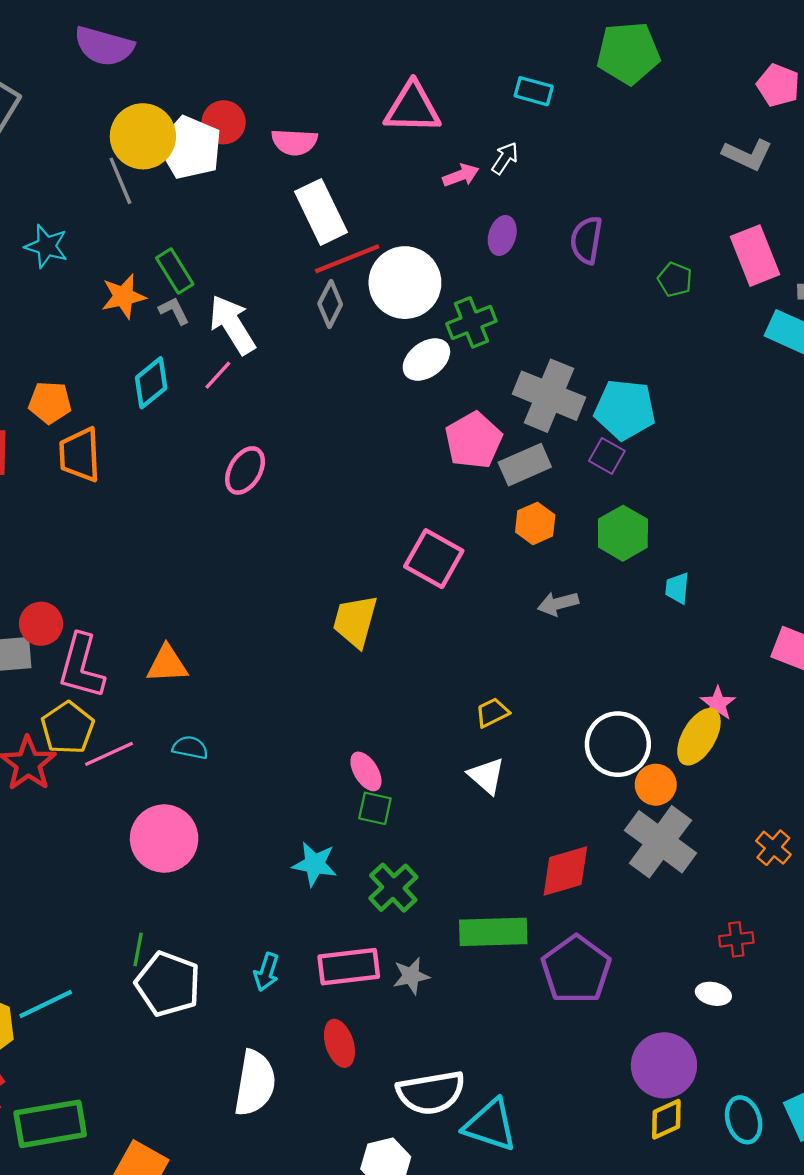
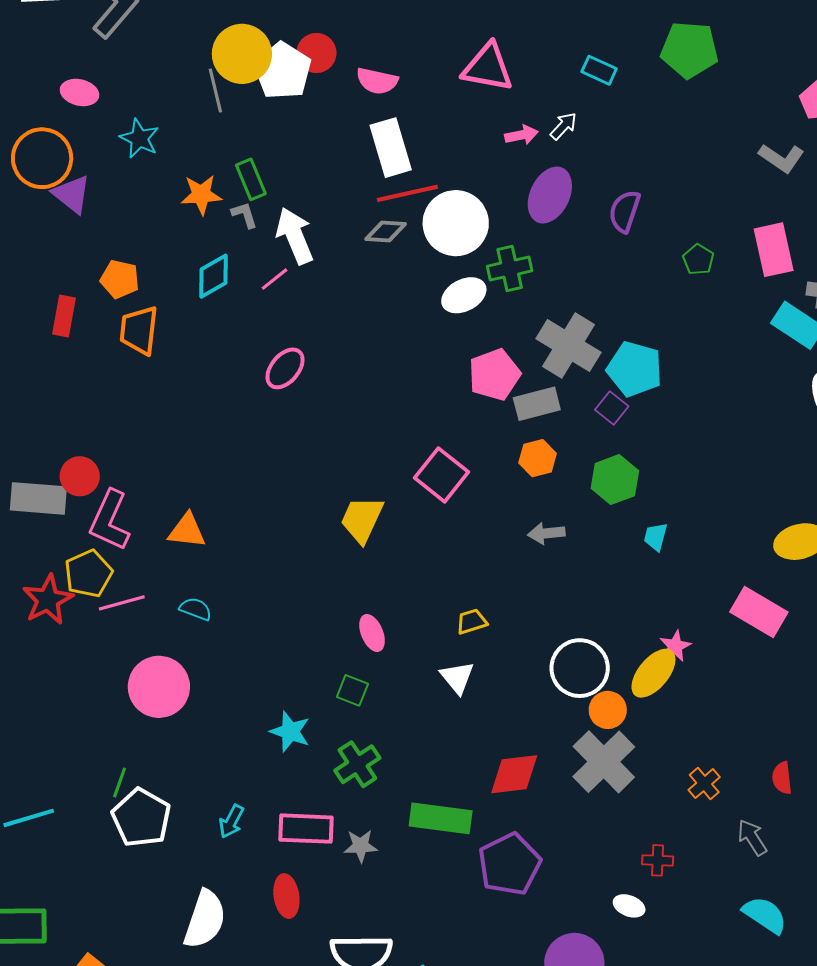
purple ellipse: (502, 236) -> (550, 195), size x1.6
gray diamond: (330, 304) -> (386, 231), turned 57
pink ellipse: (366, 771) -> (372, 633), moved

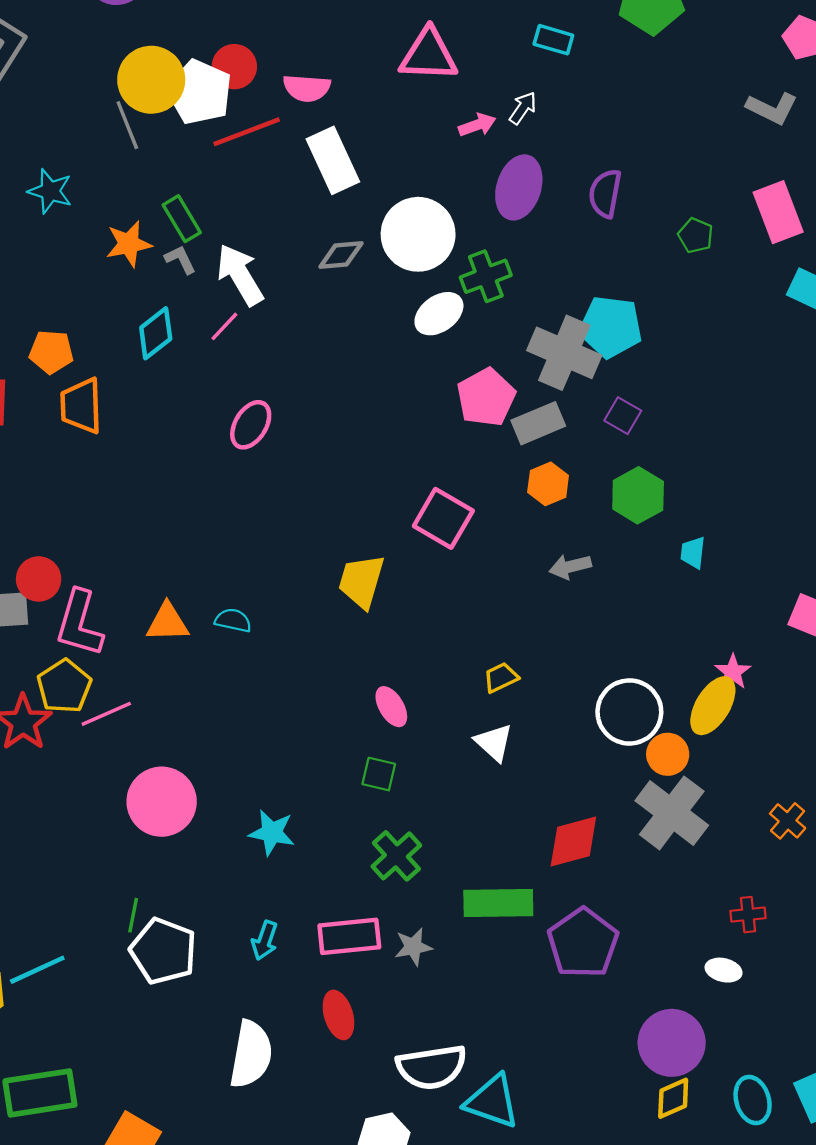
red line: (407, 193) -> (247, 132), moved
cyan pentagon: (635, 369) -> (611, 327), moved
cyan semicircle: (196, 609) -> (233, 620), moved
cyan star: (290, 732) -> (272, 833), moved

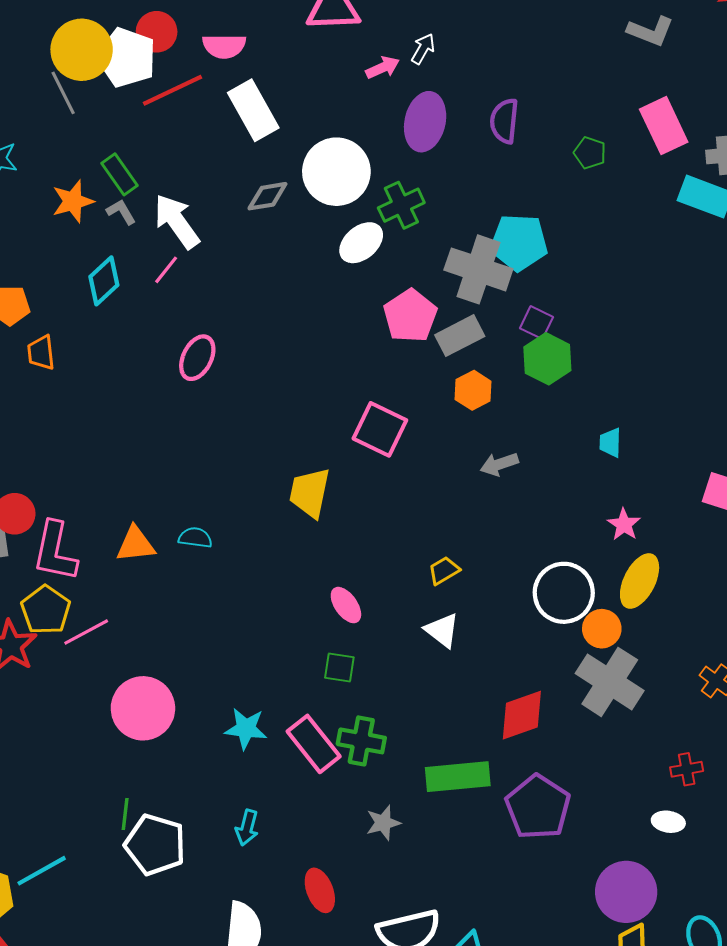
orange trapezoid: (81, 406) -> (41, 353), size x0.7
green hexagon: (638, 495) -> (547, 359), moved
pink star: (733, 672) -> (624, 524), moved
green cross: (396, 856) -> (361, 741), turned -33
pink rectangle: (349, 936) -> (314, 744), moved, turned 62

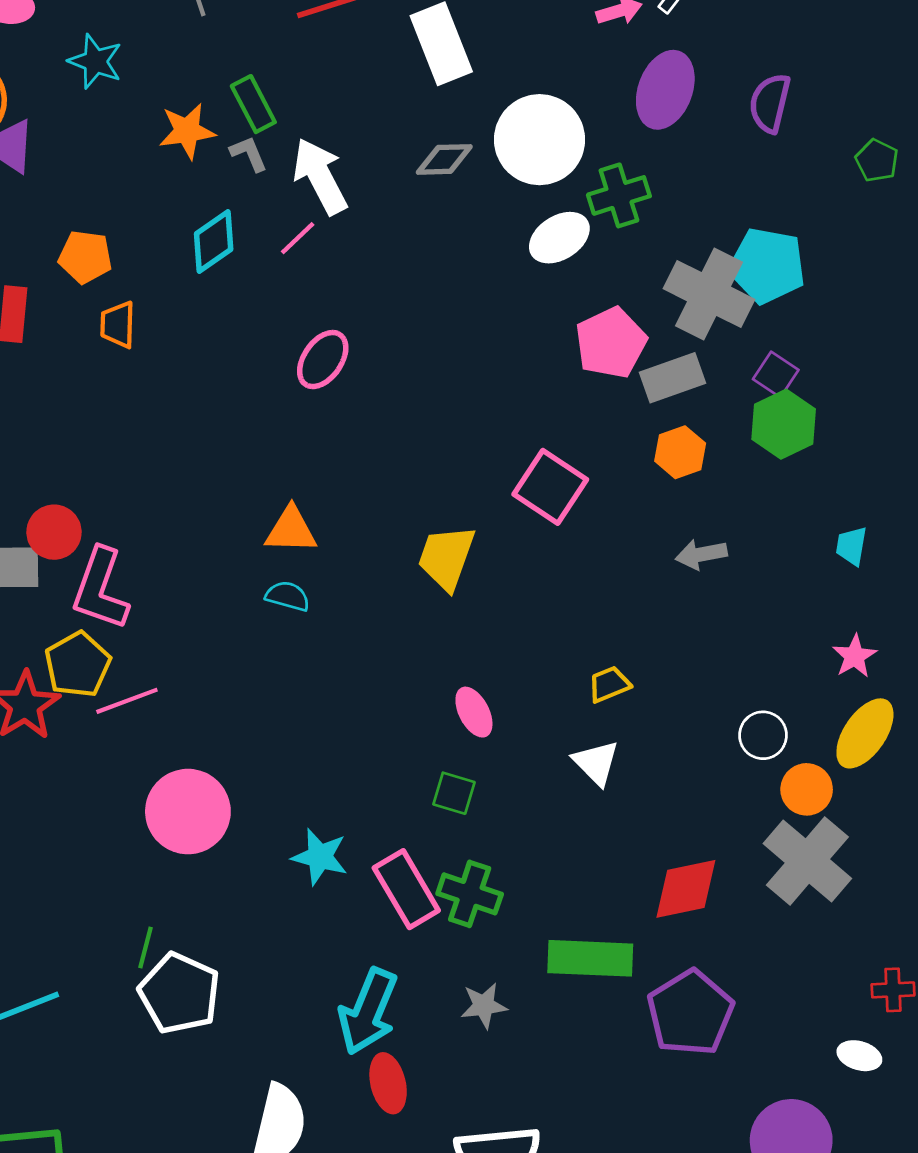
orange triangle: (136, 544) -> (291, 530), moved
white circle: (564, 593) -> (763, 735), size x0.6
cyan arrow: (247, 828) -> (368, 1011), moved, size x1.8

